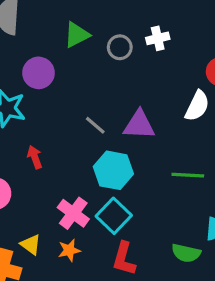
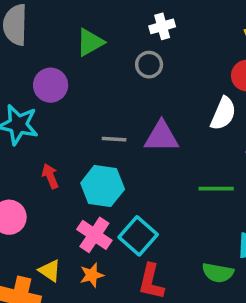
white cross: (158, 38) -> (162, 26), moved
gray circle: (120, 47) -> (149, 65), moved
gray line: (95, 125) -> (114, 139), turned -35
cyan hexagon: (113, 170) -> (103, 186), moved

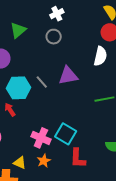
gray line: (114, 139) -> (42, 82), turned 56
cyan hexagon: (103, 186) -> (18, 88), moved

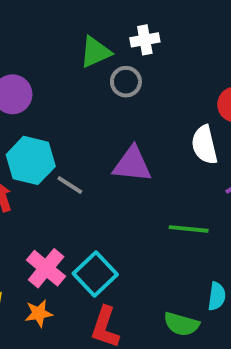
green triangle: (18, 30) -> (95, 52), moved
white semicircle: (100, 56) -> (204, 145), turned 138
gray line: (42, 82) -> (70, 185), moved, turned -32

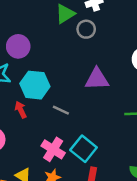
gray line: (70, 185) -> (61, 110), moved

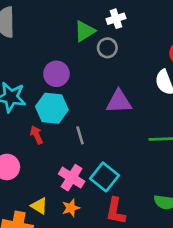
purple circle: (18, 46) -> (56, 74), moved
gray line: (61, 110) -> (80, 135), turned 49

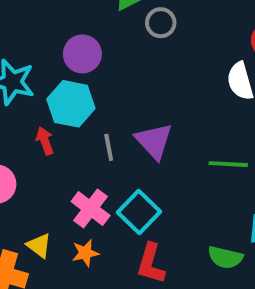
purple triangle: (119, 102) -> (154, 141), moved, turned 44

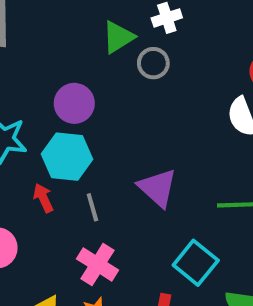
gray line: (109, 147) -> (92, 207), moved
cyan square: (139, 212) -> (196, 263), moved

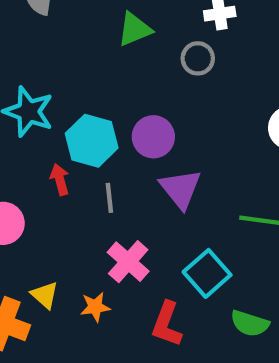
green triangle: (118, 37) -> (135, 29), moved
purple circle: (74, 103) -> (153, 137), moved
pink cross: (98, 264) -> (128, 262), moved

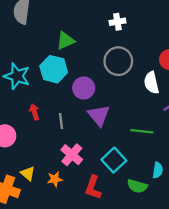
green triangle: (135, 29) -> (65, 41), moved
gray circle: (198, 58) -> (118, 61), moved, size x1.6
cyan hexagon: (92, 141) -> (54, 69), moved

